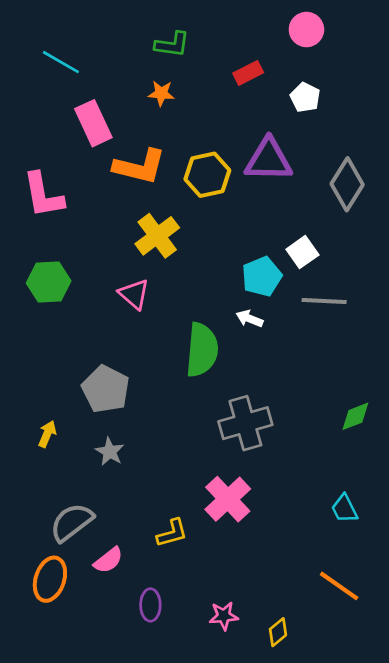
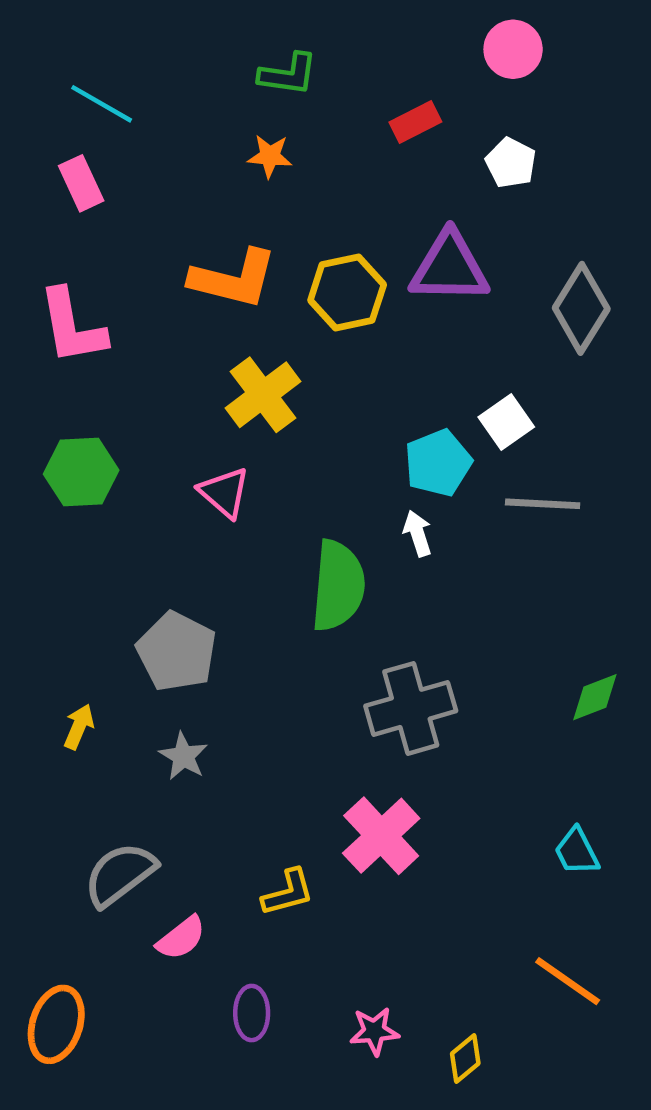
pink rectangle: (93, 123) -> (81, 183), moved, size x0.7
white arrow: (249, 319) -> (418, 533), turned 50
orange ellipse: (50, 579) -> (56, 1024), moved

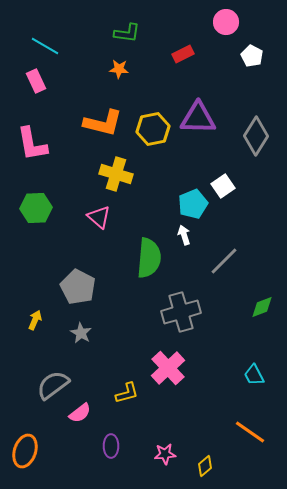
white pentagon: (511, 163) -> (252, 56), moved
yellow cross: (263, 395) -> (116, 174), turned -36
gray line: (543, 504) -> (224, 261), moved, turned -48

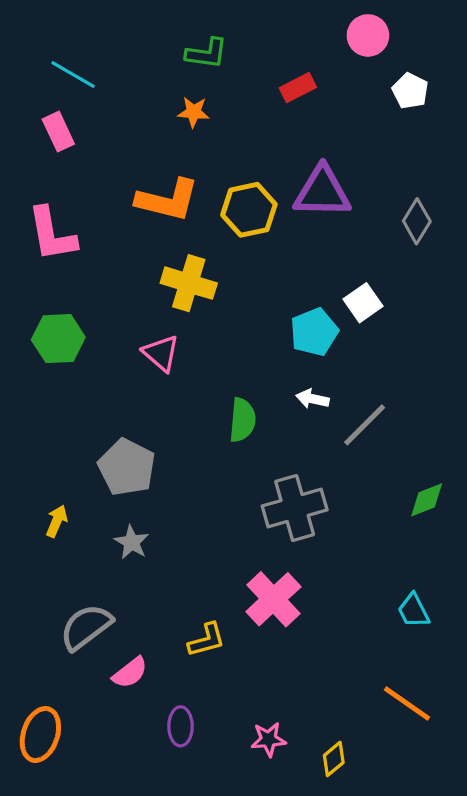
gray diamond: (256, 136) -> (417, 221), size x0.7
white arrow: (184, 235) -> (313, 399), moved, turned -60
green semicircle: (149, 258) -> (242, 420), size x0.7

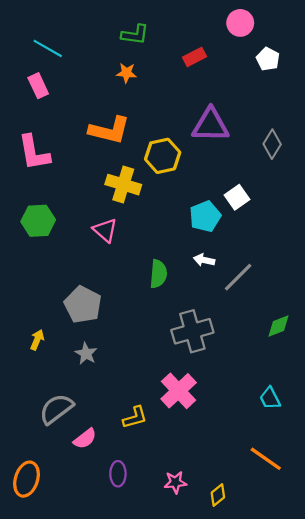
yellow hexagon: (249, 210) -> (163, 156), moved

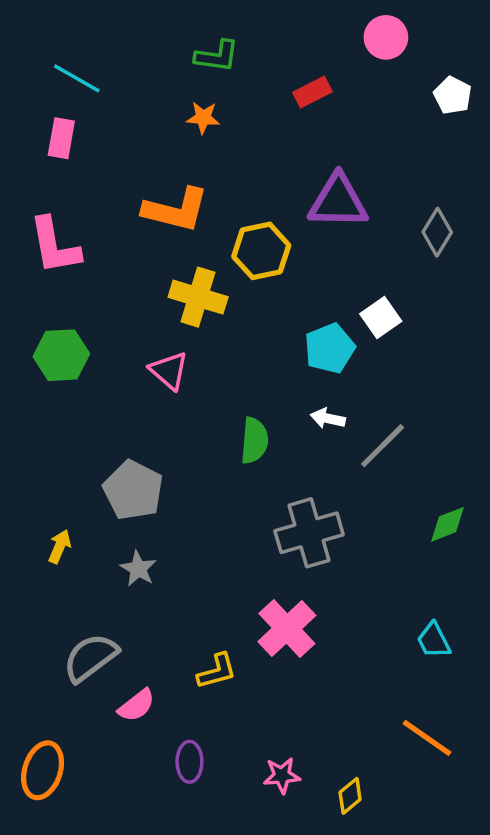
white pentagon: (268, 59) -> (453, 95), moved
pink rectangle: (38, 86) -> (61, 138), turned 35

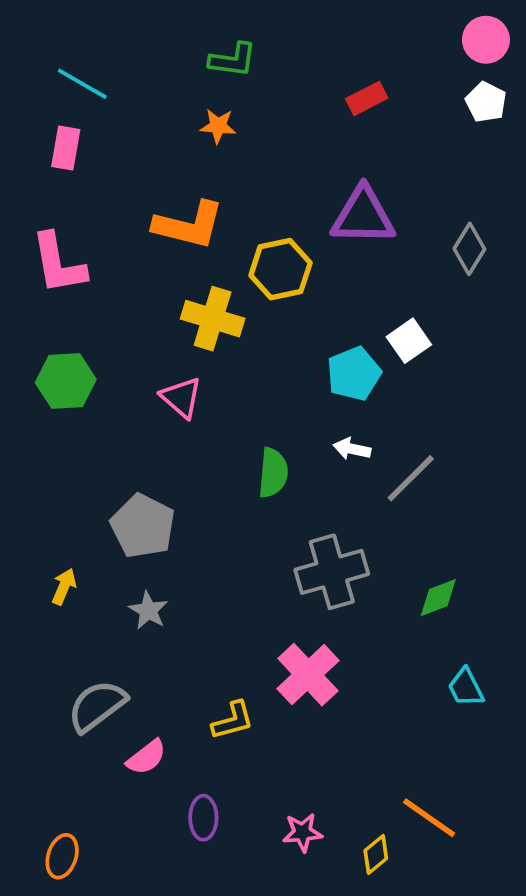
pink circle: (386, 37) -> (486, 40), moved
red rectangle: (312, 92) -> (367, 98), moved
green diamond: (447, 524) -> (438, 598), moved
orange line: (427, 738) -> (429, 818), moved
orange ellipse: (43, 770) -> (62, 856), moved, size x0.7

